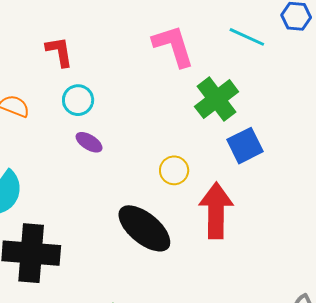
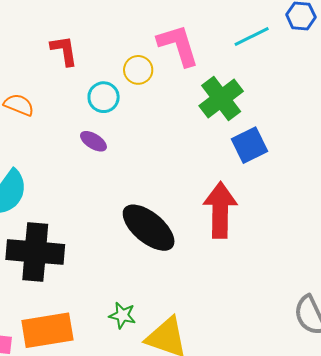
cyan line: (247, 37) -> (252, 36), turned -51
cyan circle: (78, 100) -> (104, 97), moved
yellow circle: (174, 170) -> (138, 70), moved

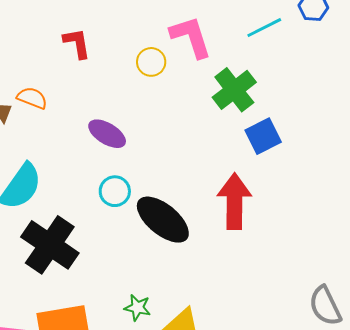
cyan circle: (104, 97) -> (115, 191), moved
purple ellipse: (93, 141) -> (107, 134), size x1.4
black cross: (35, 252) -> (50, 245), turned 30

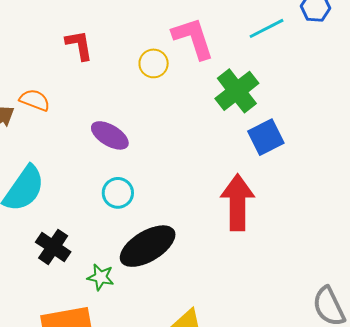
black ellipse: (163, 220) -> (148, 246), moved, turned -70
black cross: (50, 245) -> (53, 247), size x0.6
green star: (137, 308) -> (101, 277), moved

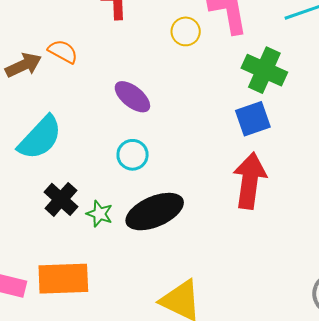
green cross: (237, 91) -> (264, 70), turned -36
blue square: (266, 137) -> (253, 119), moved
green star: (101, 277) -> (100, 214), moved

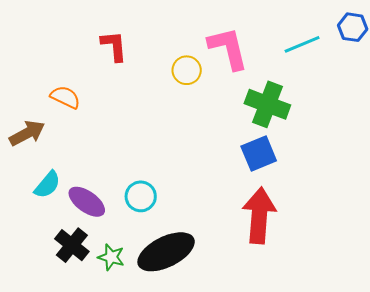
brown arrow: (23, 65) -> (27, 133), moved
purple ellipse: (132, 97) -> (87, 202), moved
cyan semicircle: (40, 138) -> (47, 185), size x0.6

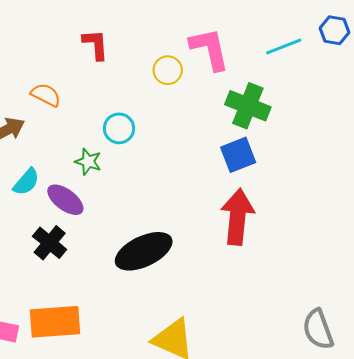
cyan circle: (141, 196) -> (119, 128), moved
green star: (111, 257) -> (88, 162), moved

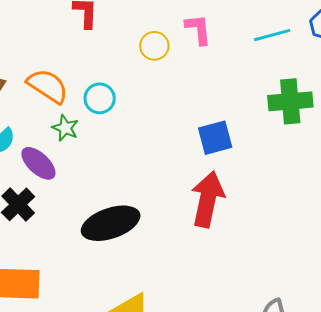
pink L-shape: (210, 49) -> (198, 29), size x0.7
orange semicircle: (46, 95) -> (48, 86), moved, size x1.4
green cross: (248, 106) -> (290, 101), moved, turned -33

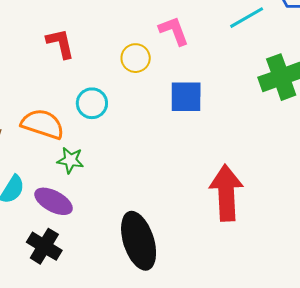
cyan circle: (100, 98) -> (92, 103), moved
blue square: (215, 138) -> (186, 97), moved, turned 30
black ellipse: (111, 223) -> (139, 241), turned -74

